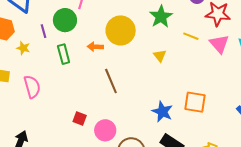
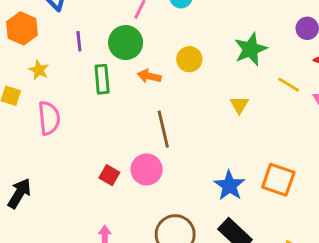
green circle: (65, 20) -> (126, 43), moved
yellow circle: (121, 30) -> (189, 59), size x0.6
yellow star: (23, 48) -> (39, 70), moved
pink circle: (105, 130) -> (147, 169), moved

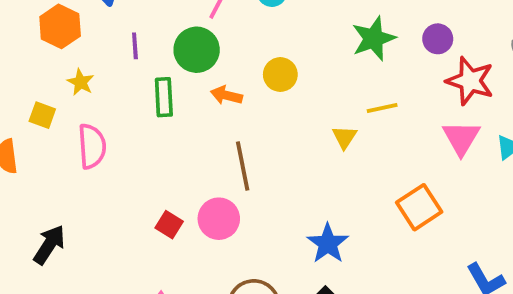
green star: (251, 49) -> (374, 39), moved
yellow line: (289, 85) -> (382, 108), moved, turned -45
orange square: (278, 180) -> (419, 207), moved, turned 36

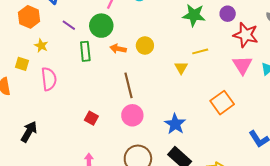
green star: (374, 39) -> (194, 15), turned 30
purple line: (135, 46) -> (69, 25), turned -48
yellow circle: (280, 75) -> (145, 46), moved
pink circle: (219, 219) -> (132, 115), moved

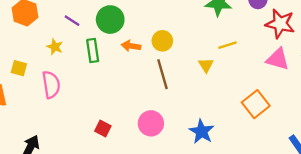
yellow star: (41, 46) -> (55, 47), moved
pink triangle: (242, 65) -> (278, 59), turned -40
brown line: (128, 85) -> (162, 74), moved

